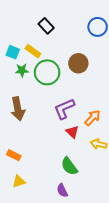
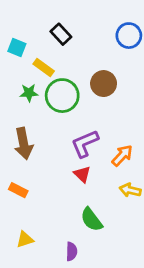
cyan square: (13, 52) -> (17, 48), moved
red triangle: (72, 132) -> (82, 174), moved
orange rectangle: (14, 155) -> (18, 190), moved
purple semicircle: (62, 190) -> (72, 252), moved, turned -152

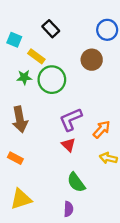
brown circle: (104, 84) -> (92, 60), moved
yellow triangle: (25, 240) -> (21, 199), size x1.5
purple semicircle: (72, 252) -> (68, 209), moved

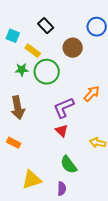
brown circle: (92, 60) -> (73, 48), moved
orange arrow: (102, 129) -> (92, 94), moved
yellow triangle: (21, 199) -> (32, 180), moved

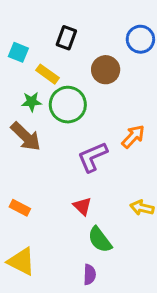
black rectangle: (46, 26) -> (66, 38), turned 63
brown arrow: (18, 108) -> (26, 137), moved, turned -35
red triangle: (62, 131) -> (82, 206), moved
yellow triangle: (32, 180) -> (21, 261), moved, turned 45

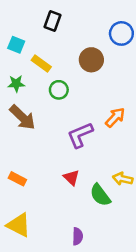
black rectangle: (66, 38) -> (53, 21), moved
green star: (32, 102) -> (16, 84), moved
green circle: (68, 105) -> (59, 90), size x0.6
green semicircle: (100, 240) -> (100, 195), moved

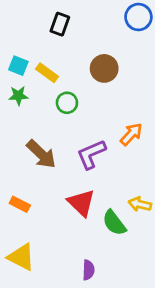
blue circle: (121, 33) -> (138, 17), moved
cyan square: (16, 45) -> (18, 66), moved
brown arrow: (22, 117) -> (41, 154), moved
red triangle: (71, 178) -> (81, 203), size x1.5

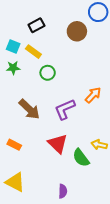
black rectangle: (60, 24) -> (36, 25), moved, turned 42
brown circle: (104, 68) -> (77, 31), moved

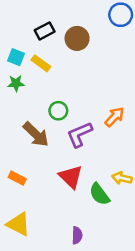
brown circle: (77, 31) -> (77, 38), moved
green circle: (48, 73) -> (58, 111), moved

